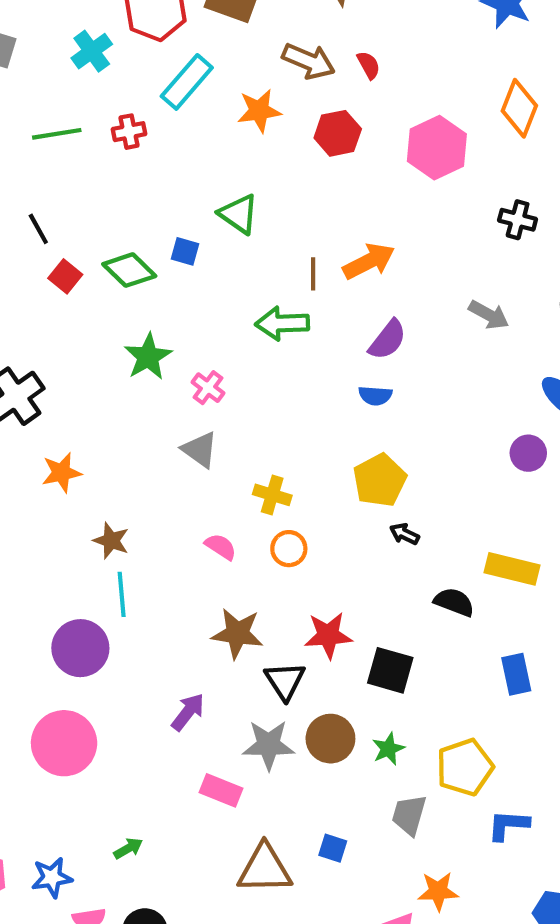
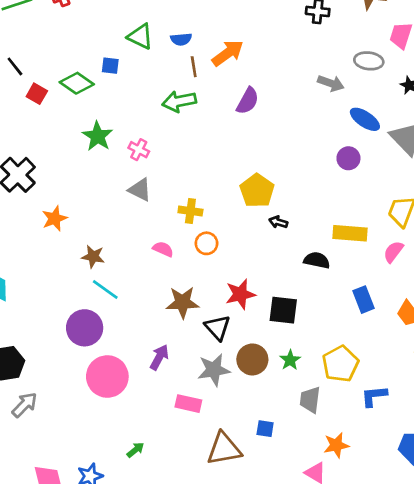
gray arrow: (489, 315) -> (331, 83), moved
blue semicircle: (375, 396) -> (181, 39), moved
cyan line: (122, 594) -> (105, 290), turned -40
pink circle: (64, 743) -> (107, 377), moved

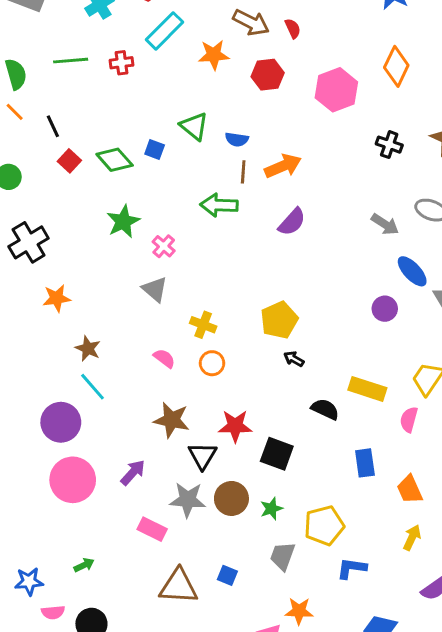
pink semicircle: (393, 252) -> (409, 420), turned -35

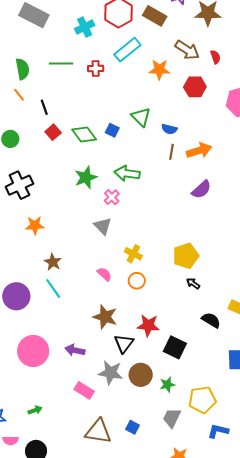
green arrow: (219, 205) -> (127, 173), moved
purple circle: (61, 422) -> (16, 296), moved
purple arrow: (133, 473) -> (75, 350), turned -126

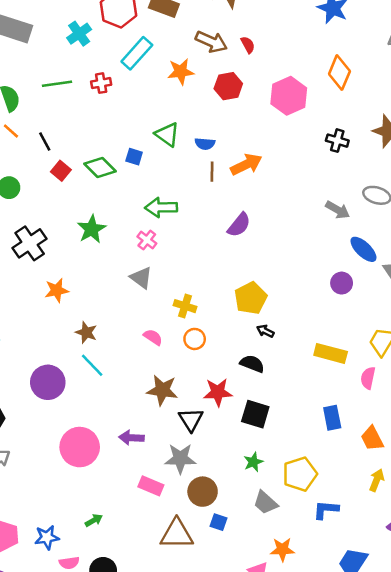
green star: (86, 177) -> (92, 229), moved
purple semicircle: (201, 190) -> (239, 225), moved
black semicircle: (211, 320) -> (252, 364), moved
brown circle: (141, 375) -> (203, 492), moved
gray trapezoid: (172, 418) -> (265, 503), turned -65

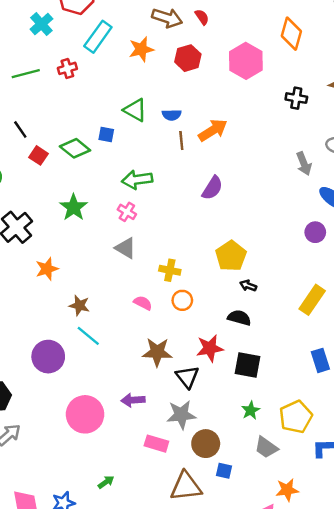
gray arrow: (338, 210) -> (304, 164), turned 45
yellow rectangle: (331, 353) -> (312, 300), turned -64

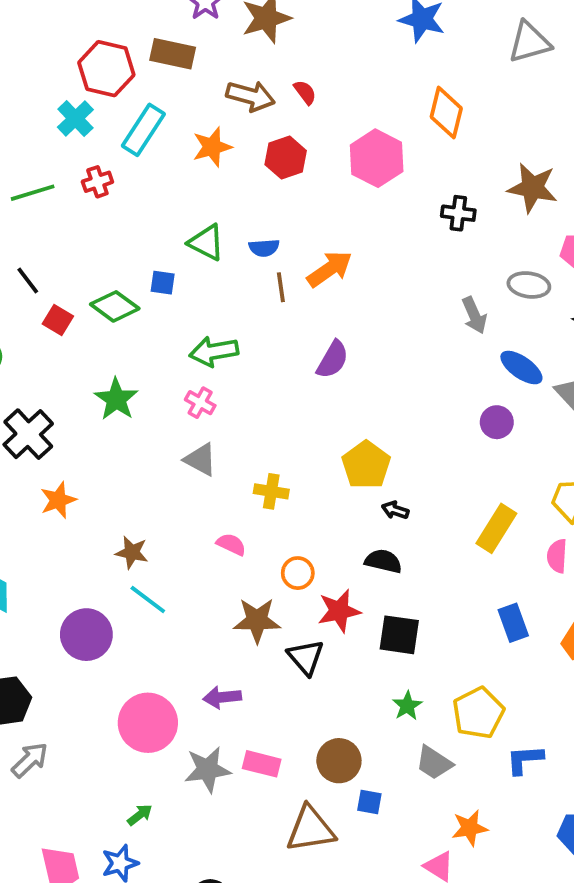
cyan cross: (41, 24) -> (75, 118), moved
orange star: (47, 269) -> (58, 500), moved
orange circle: (182, 300) -> (298, 573), moved
gray star: (181, 415) -> (207, 769), moved
green arrow: (106, 482) -> (140, 815), moved

